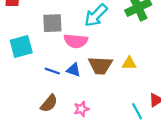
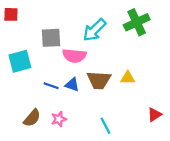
brown semicircle: (49, 103) -> (32, 118), moved
pink star: (81, 109) -> (59, 119), moved
cyan line: (137, 111) -> (106, 126), moved

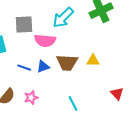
blue triangle: (72, 85) -> (43, 67), turned -40
red triangle: (154, 115) -> (117, 94), turned -40

